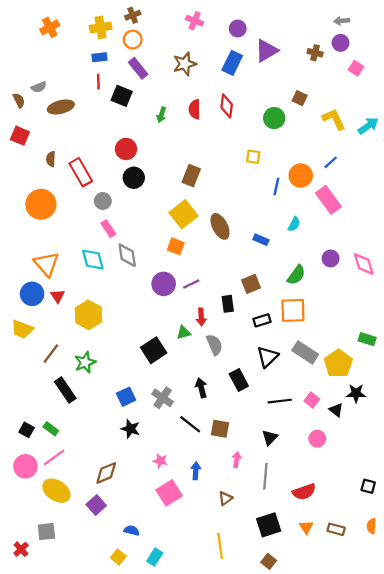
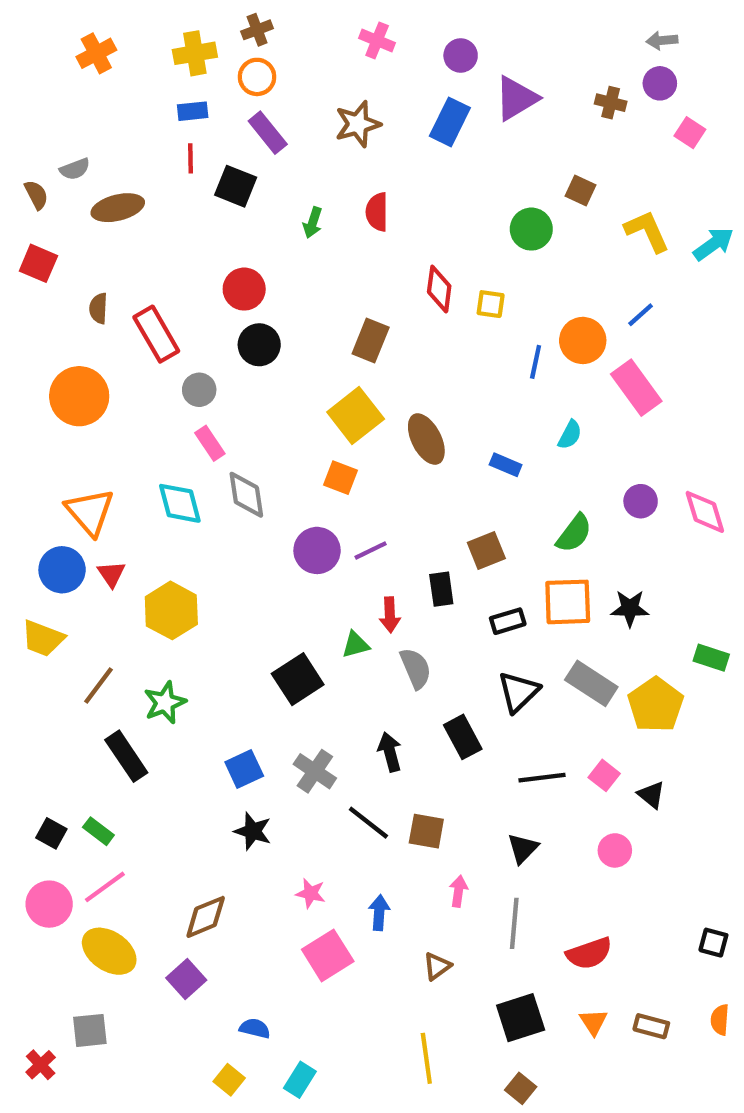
red diamond: (227, 106) -> (439, 289), moved
black star: (356, 393) -> (630, 608), moved

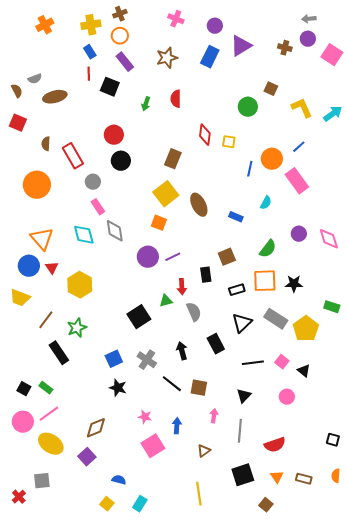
blue rectangle: (193, 111) -> (90, 52), turned 64
pink square: (690, 133) -> (332, 55), moved, size x1.5
brown square: (521, 1088) -> (266, 505), moved

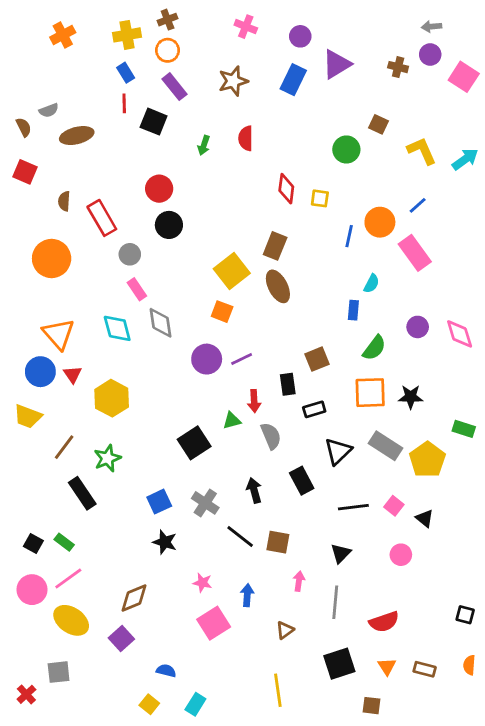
brown rectangle: (173, 159) -> (275, 246), moved
blue rectangle: (236, 217) -> (353, 310), moved, turned 72
black rectangle: (237, 290) -> (314, 409), moved
brown square: (266, 505) -> (372, 706), turned -32

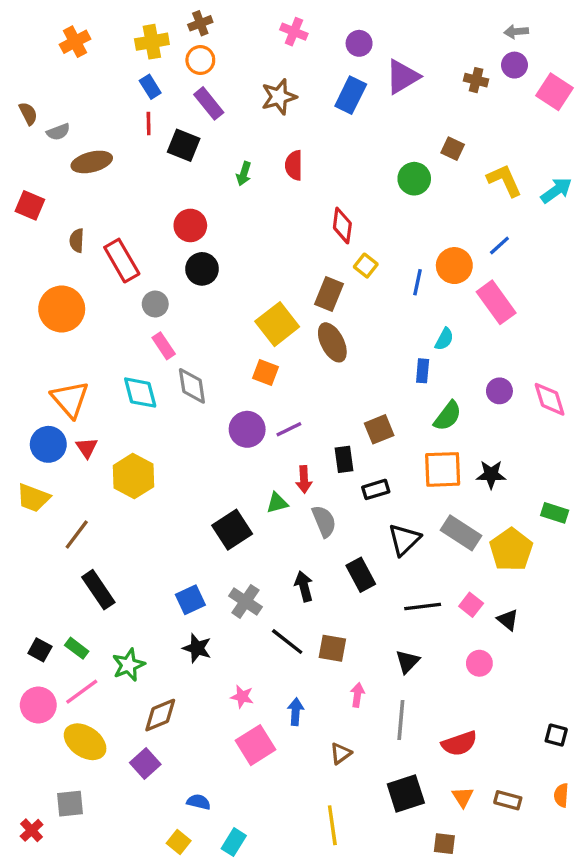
brown semicircle: (24, 127) -> (28, 114), moved
yellow square: (320, 198) -> (366, 266), moved, turned 30
green star: (107, 458) -> (128, 665), moved

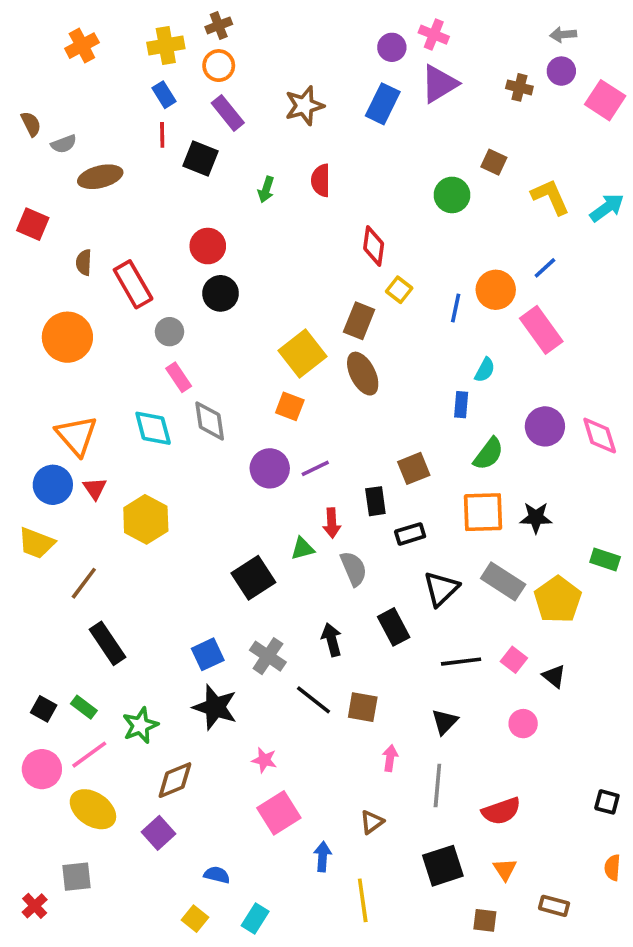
pink cross: (294, 32) -> (434, 35), moved
purple circle: (499, 391) -> (545, 426), size x1.4
black star: (197, 648) -> (215, 707), size x1.4
blue arrow: (296, 712) -> (323, 857), moved
brown rectangle: (508, 800) -> (554, 906), moved

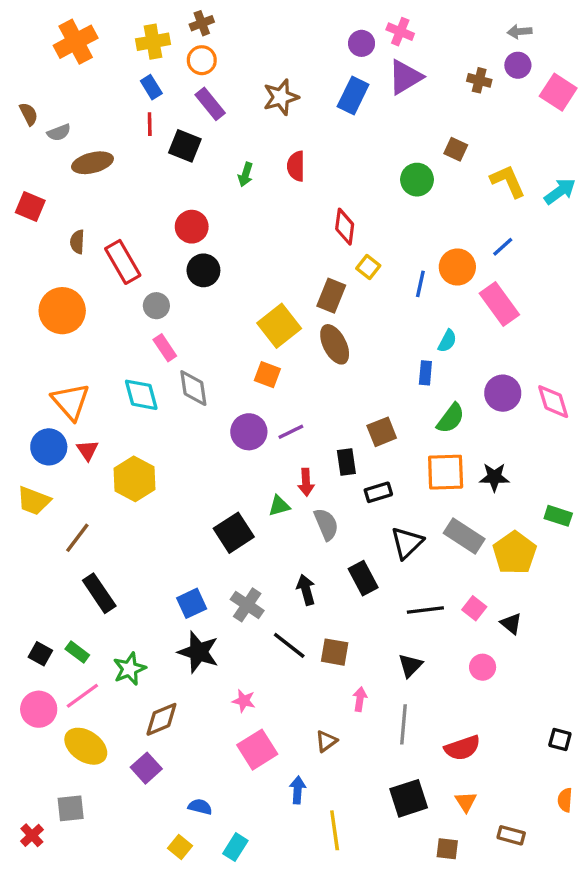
orange cross: (82, 46) -> (76, 42), size x1.4
brown triangle: (372, 822) -> (326, 741), moved

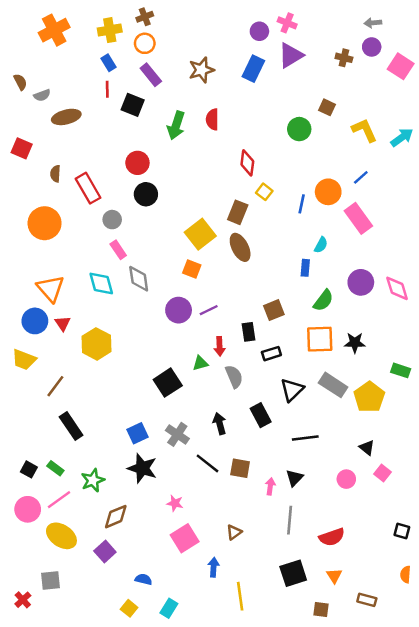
green arrow: (245, 175) -> (176, 125), size x1.6
pink square: (474, 608) -> (383, 473), moved
pink arrow: (360, 699) -> (270, 486), moved

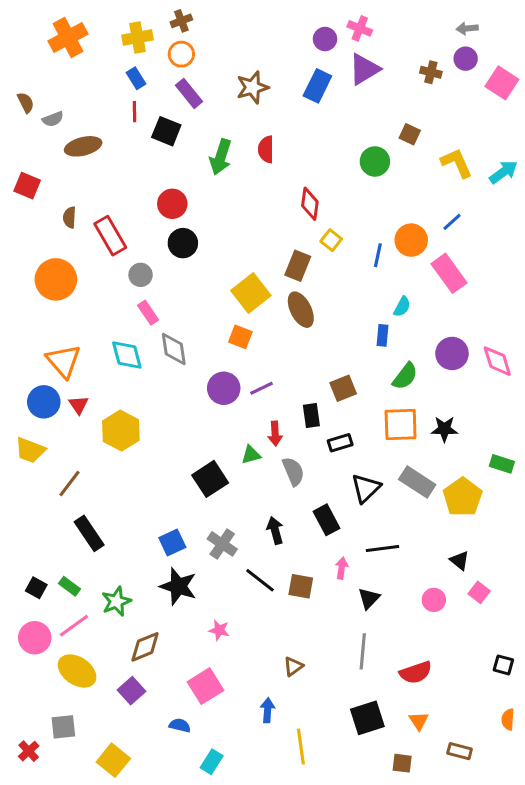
pink arrow: (270, 486) -> (342, 568), moved
pink square: (185, 538) -> (206, 686), moved
yellow square: (129, 608) -> (113, 760), moved, size x1.5

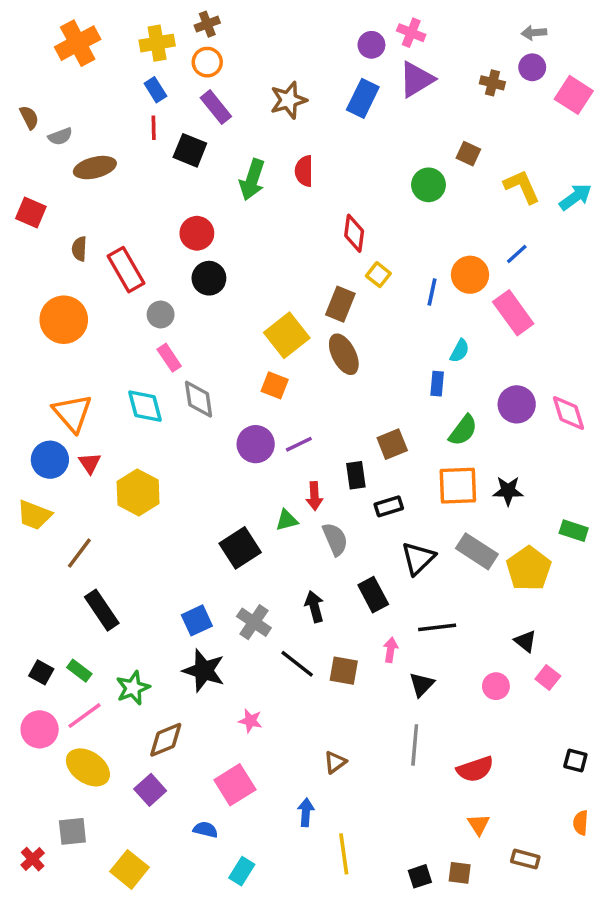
black square: (367, 718) -> (420, 876), moved, size x0.6

